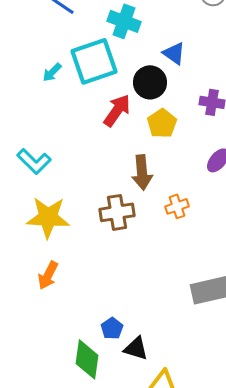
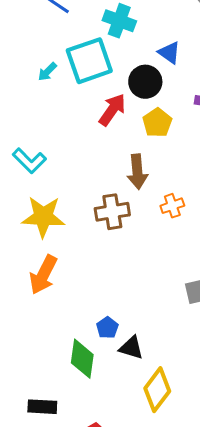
orange arrow: (48, 275) -> (43, 275), size x1.4

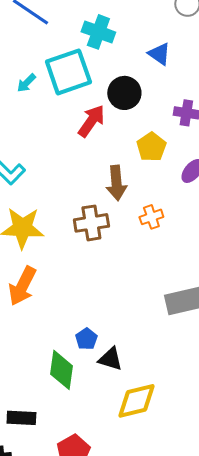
blue triangle: (169, 53) -> (159, 54), moved
yellow pentagon: (157, 123) -> (151, 147), moved
yellow diamond: (157, 390) -> (136, 401), turned 39

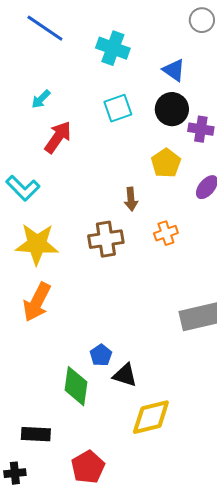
cyan square: (68, 72) -> (118, 108), moved, size x0.6
black circle: (124, 93) -> (172, 109), moved
red arrow: (91, 121) -> (58, 137), moved
brown arrow: (116, 183) -> (131, 199), size x0.7

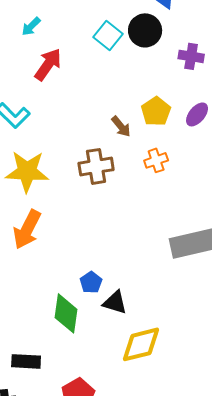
cyan square: (118, 108) -> (108, 35), turned -32
black circle: (172, 109) -> (145, 30), moved
yellow pentagon: (166, 163) -> (156, 111), moved
brown arrow: (131, 199) -> (121, 126), turned -35

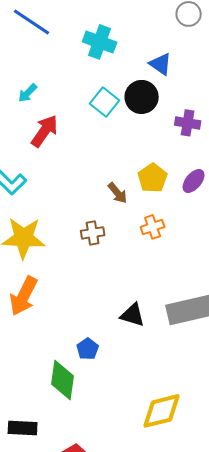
brown cross: (96, 166) -> (93, 233), size x0.7
black triangle: (115, 302) -> (133, 315), moved
yellow diamond: (141, 344) -> (162, 411), moved

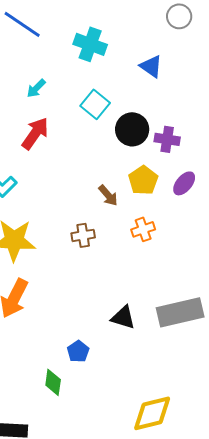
cyan arrow: (28, 93) -> (36, 88), moved
black circle: (142, 97) -> (132, 129), moved
purple cross: (188, 123) -> (167, 139), moved
green diamond: (63, 380) -> (53, 382), size x0.7

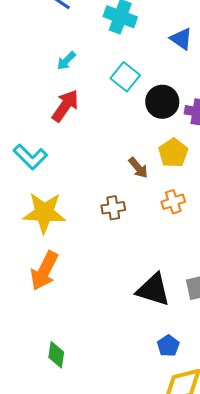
black triangle: (123, 317) -> (153, 290), size x1.4
blue pentagon: (78, 351) -> (168, 346), moved
green diamond: (53, 382) -> (56, 355), moved

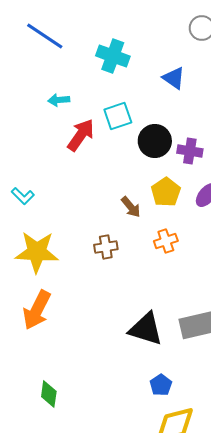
cyan arrow: (66, 61) -> (59, 100), turned 40
cyan square: (125, 77) -> (118, 116), turned 32
red arrow: (65, 106) -> (81, 135), moved
cyan L-shape: (30, 157) -> (23, 196), size x0.7

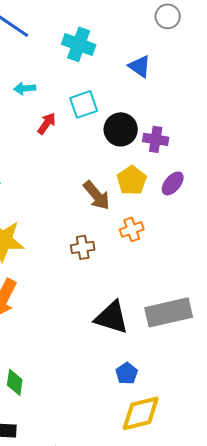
red arrow: (81, 135) -> (47, 123), size x0.7
brown arrow: (131, 207) -> (97, 195), size x1.4
brown cross: (106, 247) -> (83, 247), moved

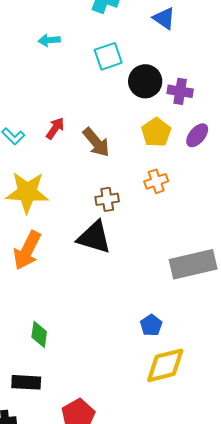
red arrow: (47, 123) -> (55, 128), moved
brown arrow: (97, 195) -> (96, 142), moved
black triangle: (112, 317) -> (94, 237), moved

